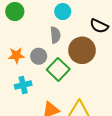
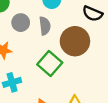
gray circle: (39, 56) -> (21, 23), moved

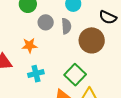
green square: (50, 63) -> (75, 75), moved

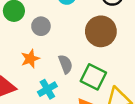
gray semicircle: (66, 26) -> (66, 64), moved

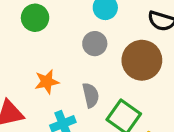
gray circle: (41, 26) -> (95, 44), moved

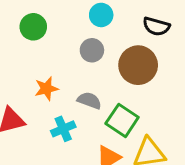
gray semicircle: (91, 95) -> (89, 101), turned -55

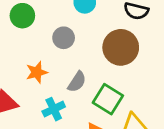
gray circle: (92, 50) -> (64, 38), moved
gray semicircle: (89, 101) -> (77, 82), turned 105

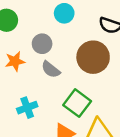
orange star: (37, 72) -> (15, 61), moved
gray semicircle: (77, 82) -> (51, 69), moved, turned 90

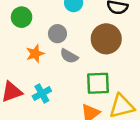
green square: (77, 103) -> (98, 83), turned -30
cyan cross: (27, 108) -> (42, 93), moved

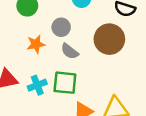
green square: (98, 83) -> (65, 83), moved

